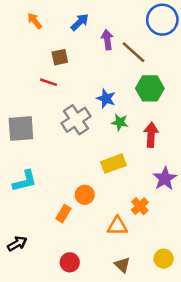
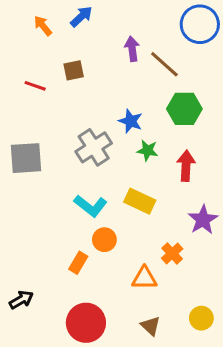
blue arrow: (80, 22) -> (81, 17), moved
red line: (48, 82) -> (35, 86), moved
yellow rectangle: (114, 164) -> (140, 201), turned 45
cyan L-shape: (25, 181) -> (91, 206), moved, turned 52
red circle: (70, 262) -> (86, 323), size x1.6

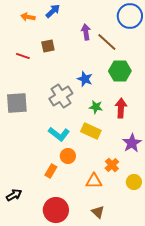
orange arrow: (43, 26) -> (28, 17), turned -40
green star: (148, 150) -> (96, 107), moved
yellow circle: (201, 318) -> (134, 182), moved

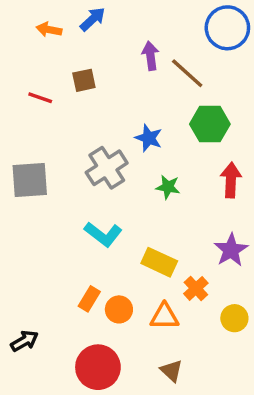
red arrow: (121, 108) -> (231, 180), moved
yellow rectangle: (91, 131) -> (159, 262), moved
orange circle: (68, 156) -> (119, 309), moved

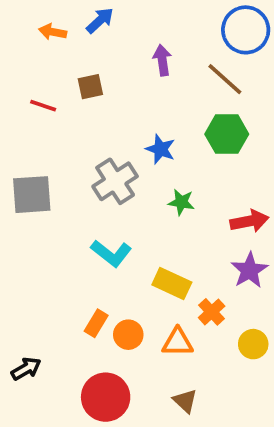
brown line: (187, 73) -> (225, 79), moved
red arrow: (231, 180) -> (249, 221), moved, turned 76

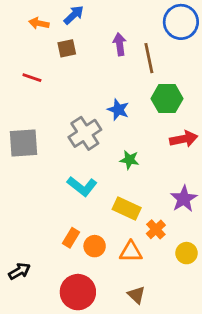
brown line: (225, 79) -> (149, 58), moved, turned 36
brown square: (90, 87) -> (67, 48), moved
green star: (181, 202) -> (129, 160), moved
red arrow: (249, 221) -> (184, 139), moved

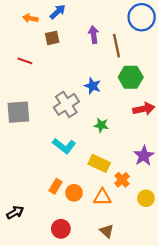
red circle: (78, 292) -> (61, 229), size x0.7

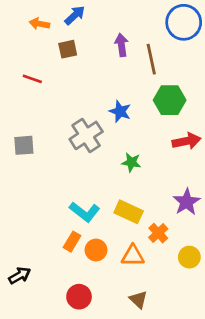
gray square: (18, 112) -> (24, 145), size x0.7
cyan L-shape: (64, 146) -> (85, 212), moved

